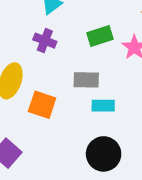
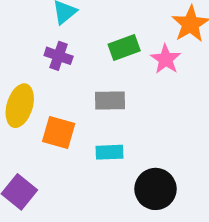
cyan rectangle: (103, 106) -> (109, 152), moved
black circle: (104, 154) -> (156, 189), moved

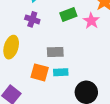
gray rectangle: (110, 101) -> (55, 52), moved
orange square: (59, 132) -> (40, 72), moved

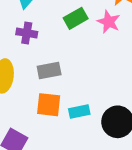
gray rectangle: (55, 52) -> (49, 71), moved
cyan rectangle: (61, 72) -> (79, 112), moved

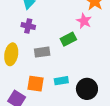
green rectangle: (76, 18) -> (68, 39), moved
orange square: (49, 105) -> (35, 84), moved

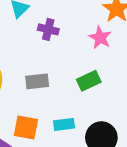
purple cross: (28, 26) -> (48, 29), moved
green rectangle: (68, 39) -> (89, 81), moved

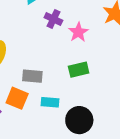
pink star: (100, 38) -> (78, 32), moved
gray rectangle: (37, 81) -> (32, 76), moved

